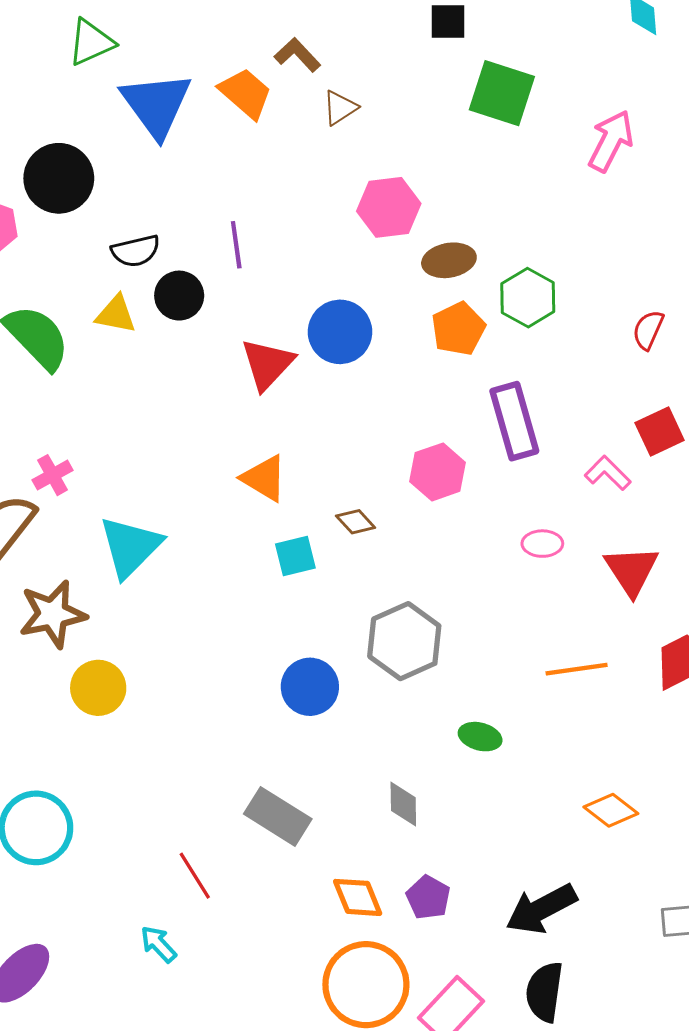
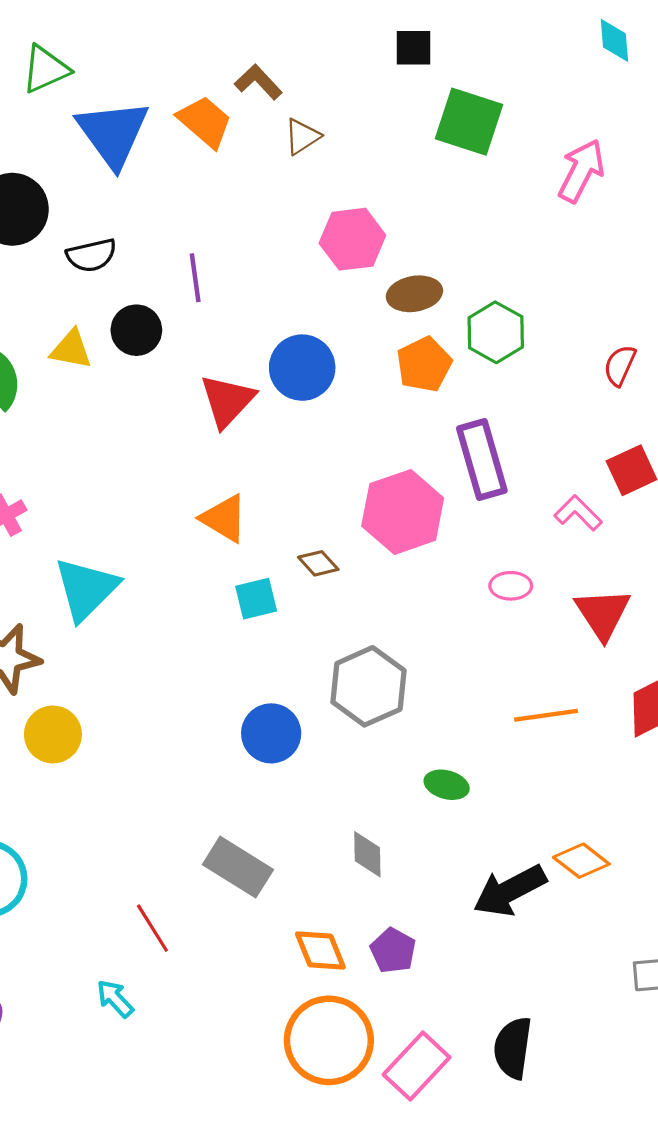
black semicircle: (136, 251) -> (91, 255), moved
pink hexagon: (438, 472) -> (403, 512), size x1.4
black arrow: (541, 909) -> (510, 891), moved

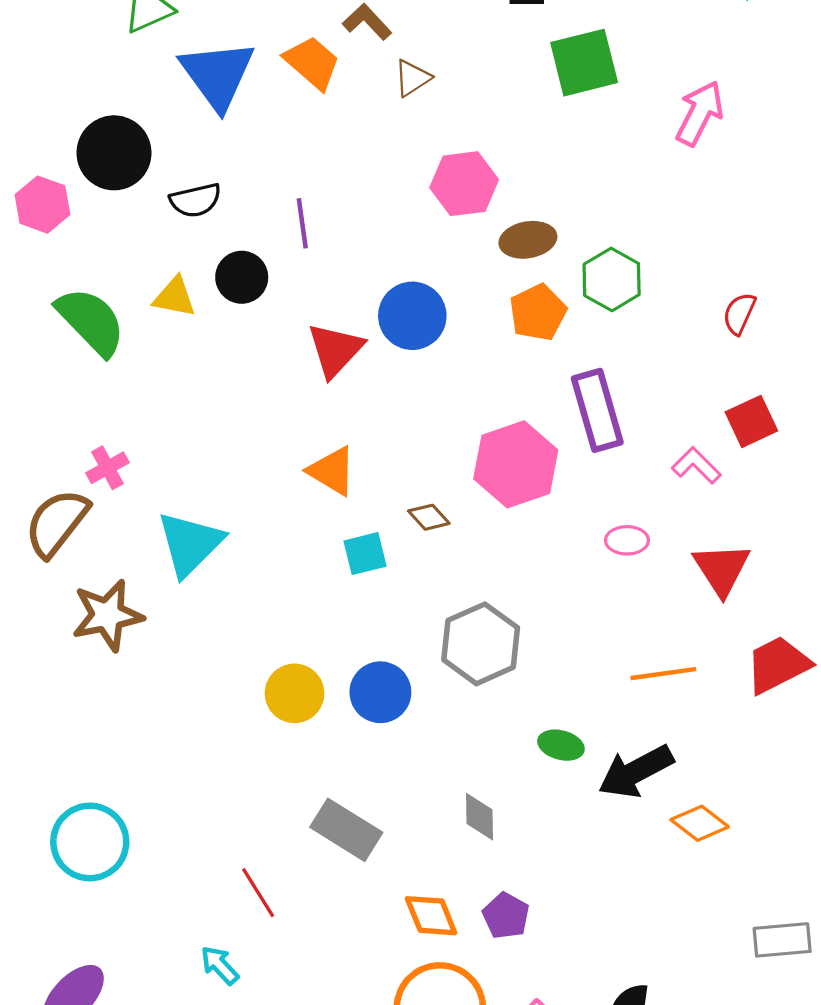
green square: (469, 122) -> (584, 63), turned -32
yellow circle: (53, 734) -> (295, 693), moved
black arrow: (510, 891) -> (636, 772), moved

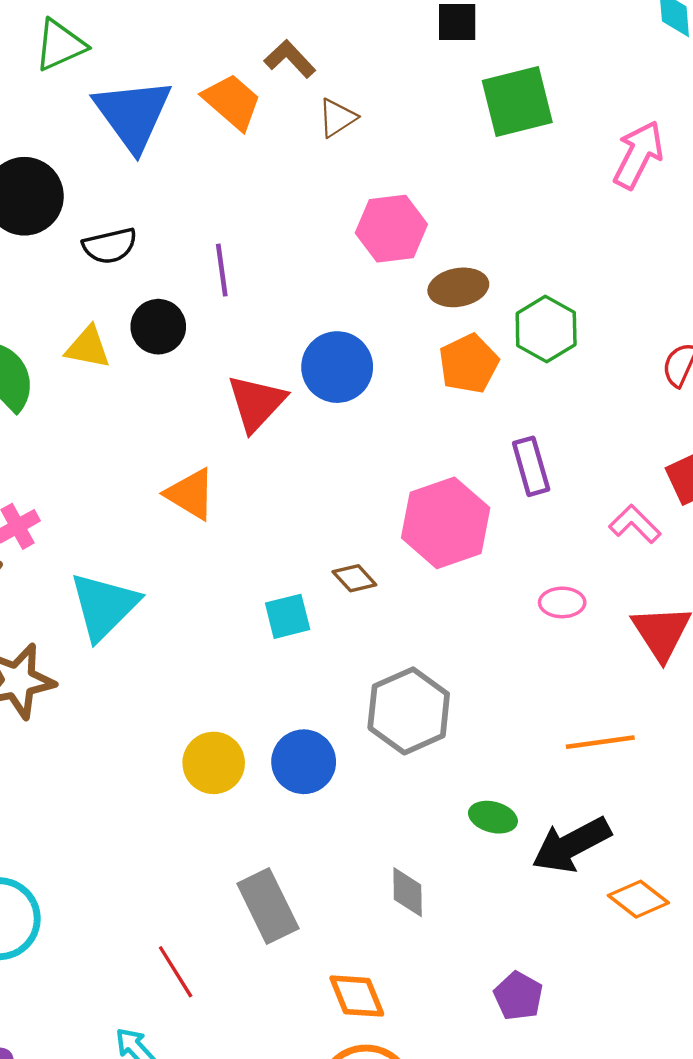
purple rectangle: (597, 410) -> (531, 466), size x0.7
orange triangle: (332, 471) -> (191, 494), moved
gray rectangle: (346, 830) -> (268, 906), turned 32
purple pentagon: (506, 916) -> (518, 996), moved

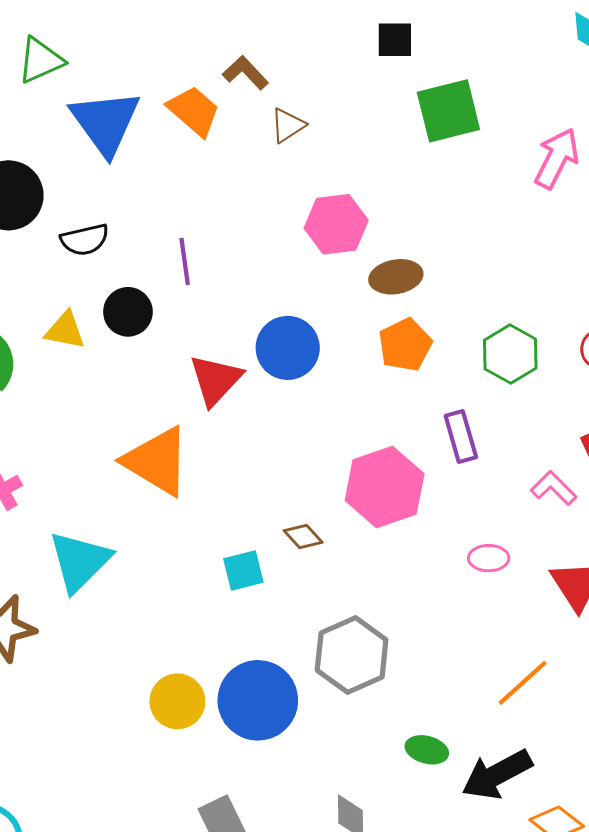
green hexagon: (546, 329) -> (510, 354), moved
orange triangle: (191, 494) -> (157, 461), size x1.5
orange line: (600, 742) -> (523, 683), turned -34
blue circle: (304, 762) -> (258, 700), size x1.4

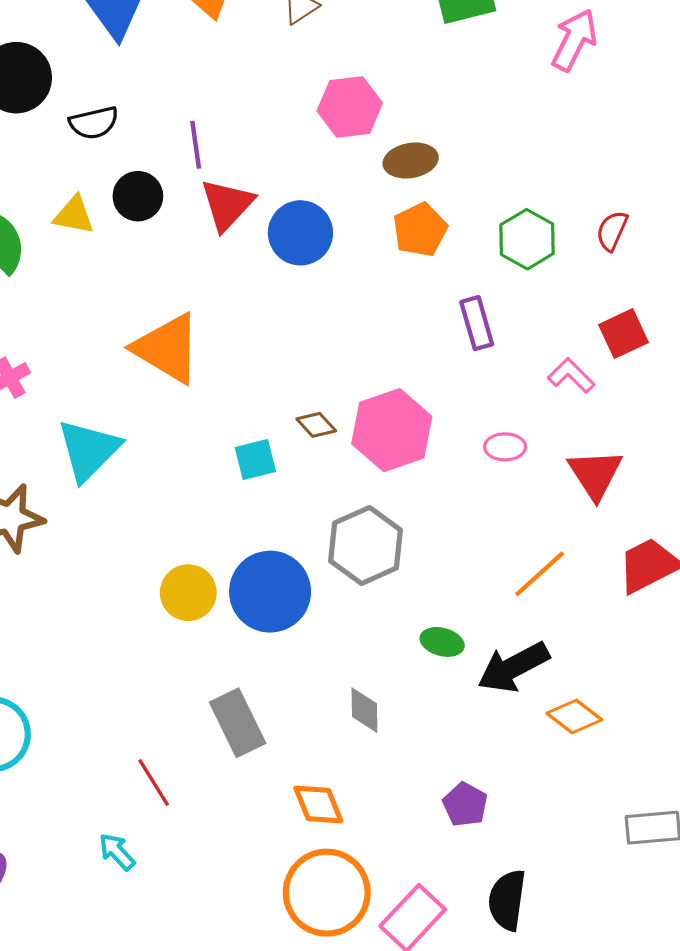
red triangle: (216, 380) -> (227, 205), moved
pink hexagon: (385, 487) -> (392, 430), moved

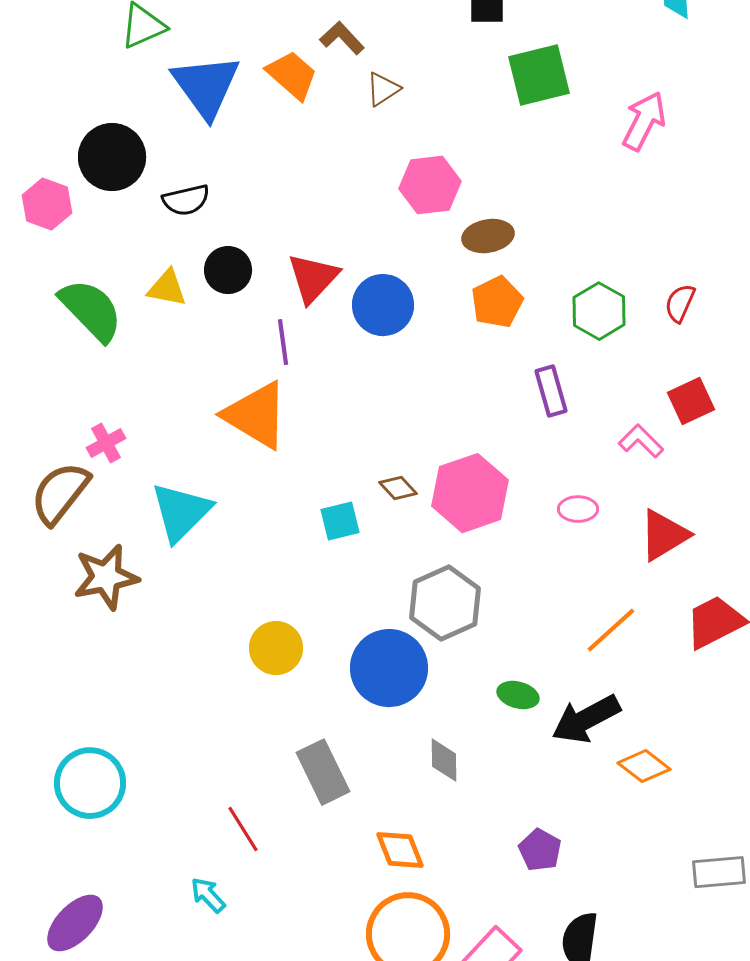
purple line: (196, 145) -> (283, 342), moved
red triangle: (595, 474) -> (664, 535), turned 32
blue circle: (270, 592) -> (389, 668), moved

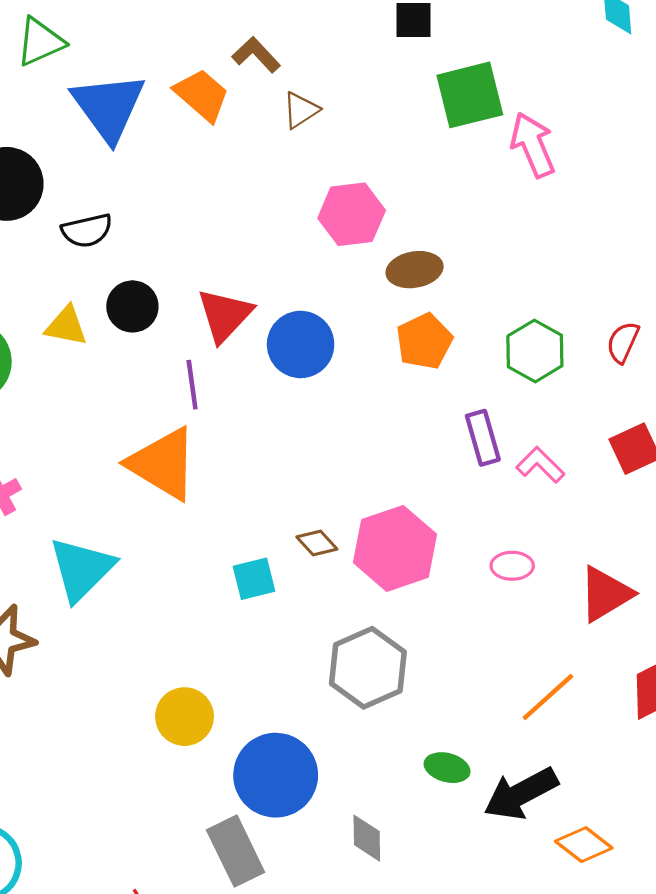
pink arrow: (644, 121) -> (533, 145), moved, turned -50
pink L-shape: (641, 441) -> (540, 465), moved
blue circle: (389, 668) -> (276, 775), moved

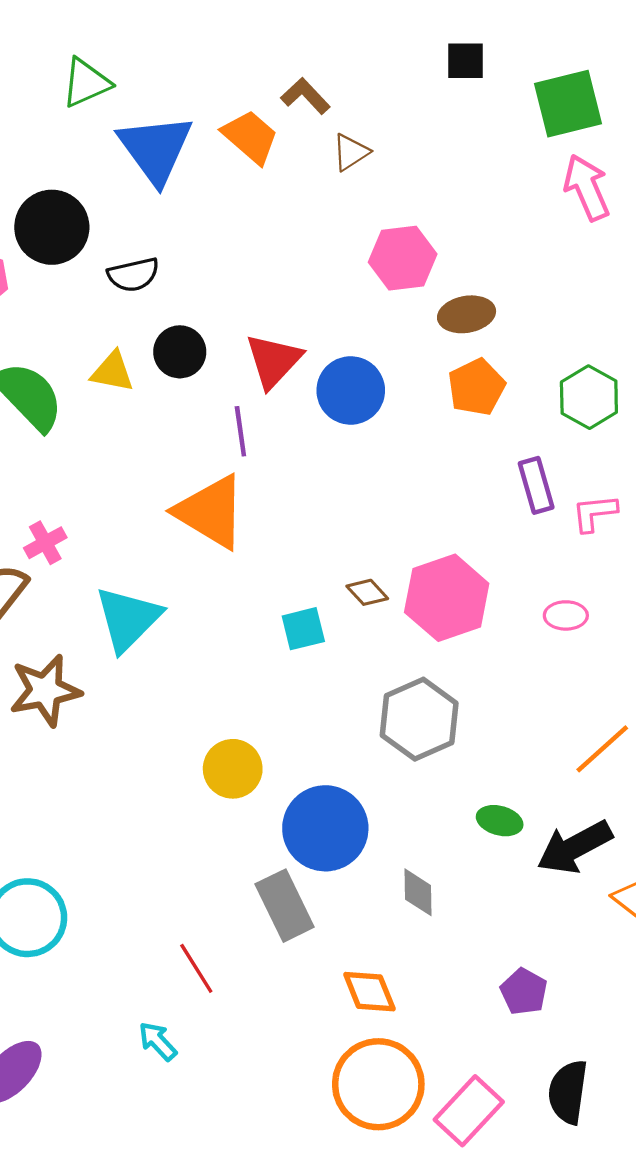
green square: (470, 95) -> (568, 104), moved
pink L-shape: (540, 465) -> (594, 513), turned -51

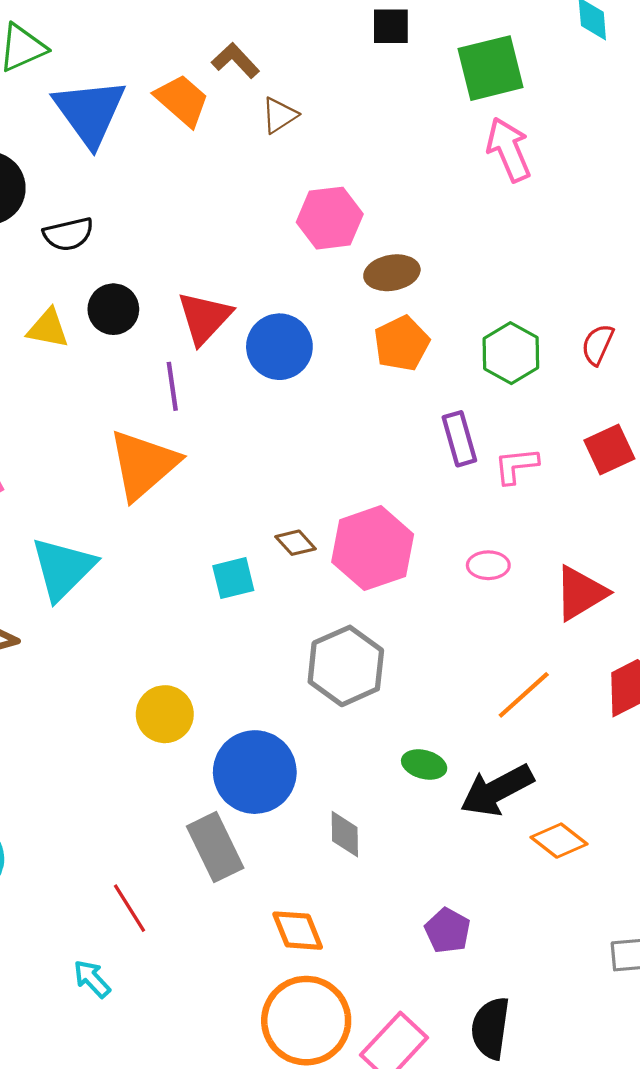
orange triangle: (211, 512) -> (143, 465), turned 48

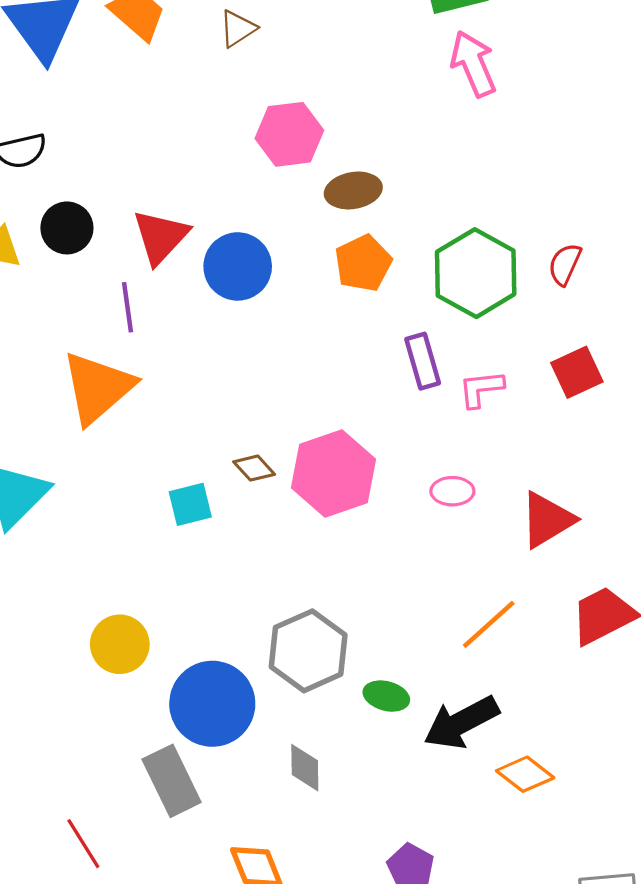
green hexagon: (511, 353) -> (476, 273), size x1.4
gray hexagon: (346, 666) -> (308, 651), moved

